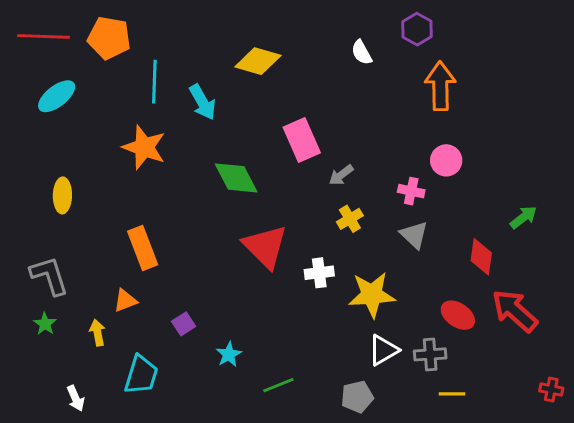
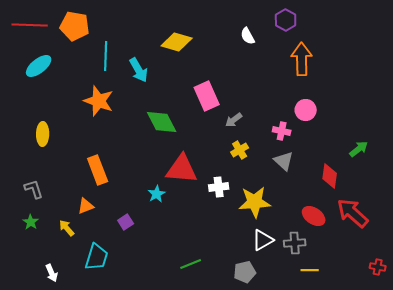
red triangle: (265, 247) -> (182, 169), turned -40
gray L-shape: (49, 276) -> (34, 189), size x0.7
yellow arrow: (97, 333) -> (67, 228), turned -30
cyan star: (229, 354) -> (157, 194), moved

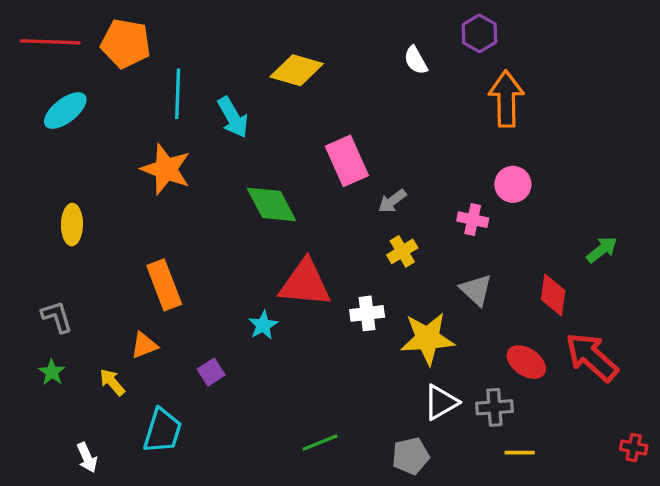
gray triangle: (284, 161) -> (476, 290), moved

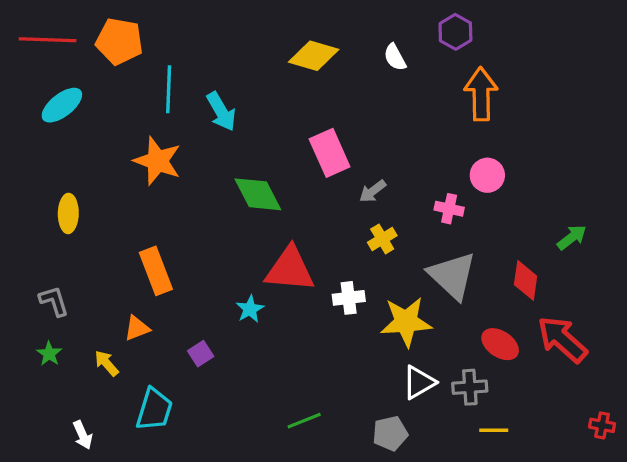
yellow diamond: (297, 70) -> (314, 56), moved
gray triangle: (476, 290) -> (452, 276), size x1.6

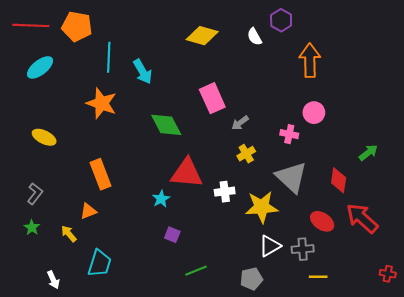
purple hexagon: (455, 32) -> (281, 20), moved
yellow ellipse: (68, 213) -> (44, 137), turned -65
gray L-shape: (54, 301) -> (35, 194), turned 55
purple square: (201, 354) -> (172, 235), moved, turned -35

